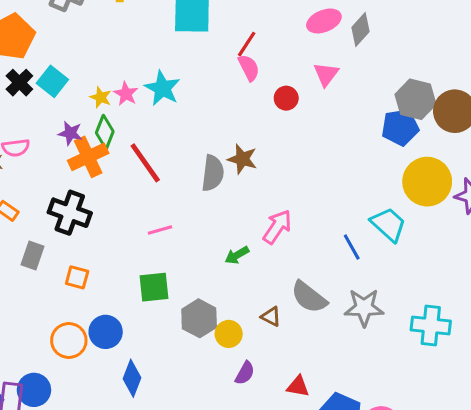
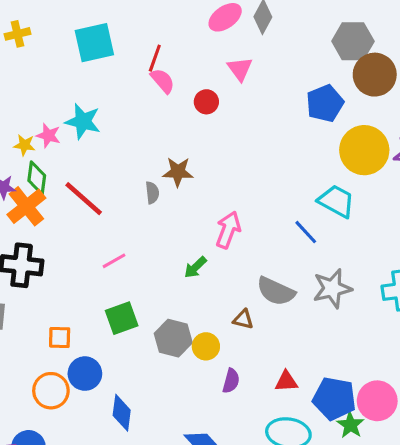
gray hexagon: (416, 99) -> (353, 41), moved
gray semicircle: (213, 173) -> (152, 193), size x0.6
orange square: (77, 277) -> (60, 337), moved

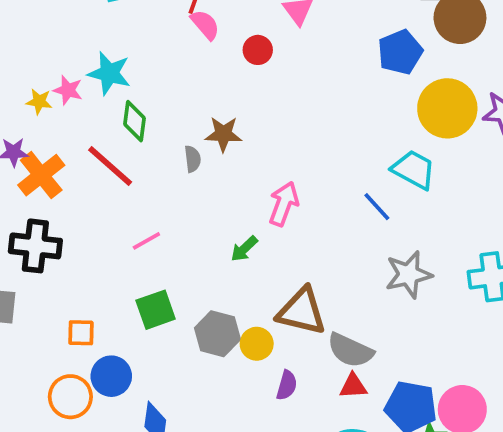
green diamond: (37, 178) -> (135, 121), moved
gray semicircle: (276, 291) -> (350, 350), moved
brown triangle: (243, 319) -> (302, 311), size x2.0

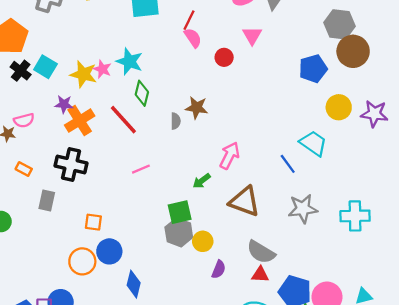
yellow star: (39, 101) -> (83, 74), size x1.6
yellow circle: (447, 108) -> (339, 107), size x0.7
green square: (156, 310) -> (180, 212), moved
brown triangle: (302, 311) -> (245, 201), moved

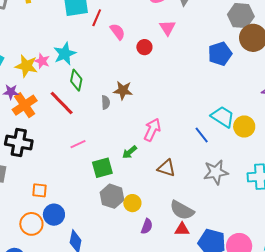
red line: (189, 20) -> (97, 18), moved
cyan star: (129, 62) -> (65, 54), turned 30
yellow circle: (339, 107) -> (244, 127), moved
brown triangle: (245, 201) -> (166, 168), size x0.7
green square: (180, 212) -> (102, 168), moved

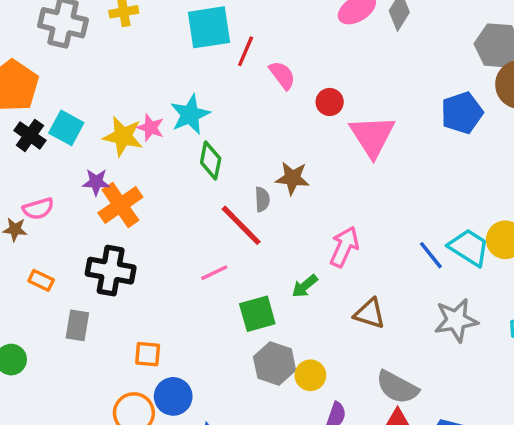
pink triangle: (167, 28) -> (372, 136), moved, size x1.6
red line: (62, 103) -> (241, 225), moved
cyan trapezoid: (223, 117) -> (469, 247), moved

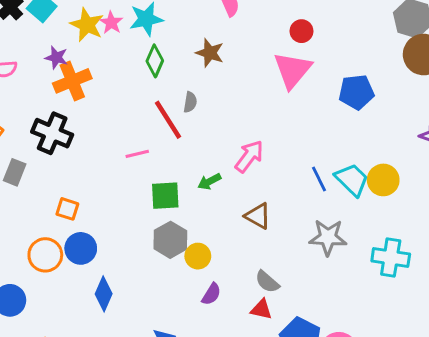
red circle: (330, 102) -> (301, 31), moved
blue pentagon: (462, 113) -> (356, 92), moved
brown star: (292, 178) -> (210, 53), moved
gray semicircle: (397, 387) -> (267, 282), size x0.7

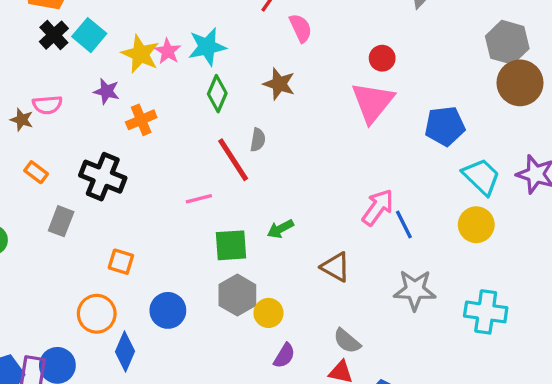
orange cross: (72, 81) -> (141, 120), moved, size x0.7
pink arrow: (249, 156) -> (378, 207), moved
cyan trapezoid: (352, 180) -> (481, 177), moved
blue circle: (81, 248) -> (168, 310), moved
blue diamond: (104, 294) -> (125, 351), moved

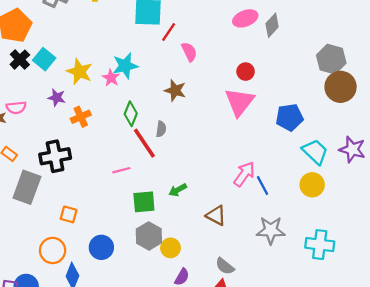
pink star: (168, 51) -> (111, 78), moved
green diamond: (217, 94) -> (131, 114), moved
black cross: (103, 177) -> (55, 156), turned -32
gray rectangle: (61, 221) -> (27, 187), size x1.6

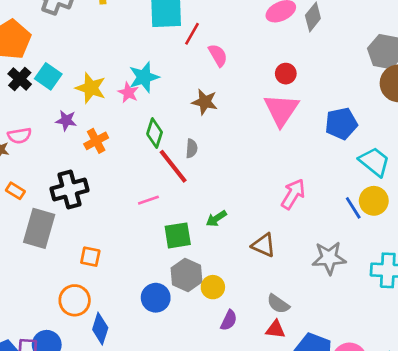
blue line: (262, 186) -> (353, 208), moved
blue circle: (101, 247) -> (156, 298), moved

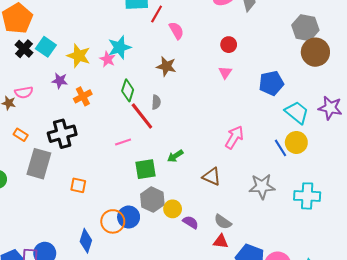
pink triangle: (281, 110) -> (225, 72), size x0.5
orange circle: (75, 300) -> (113, 221), moved
purple semicircle: (229, 320) -> (191, 222), moved, turned -84

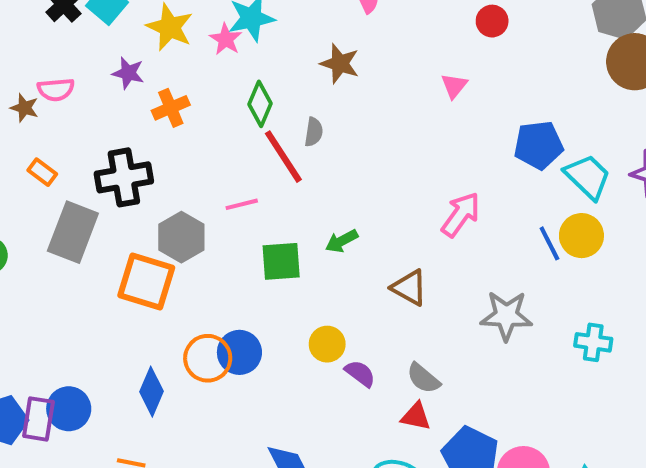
red circle: (229, 45) -> (492, 21), moved
blue pentagon: (271, 83) -> (539, 145), moved
orange square: (78, 185) -> (146, 282), size x1.8
cyan cross: (307, 196) -> (593, 342), size x0.7
gray hexagon: (152, 200) -> (181, 237), moved

